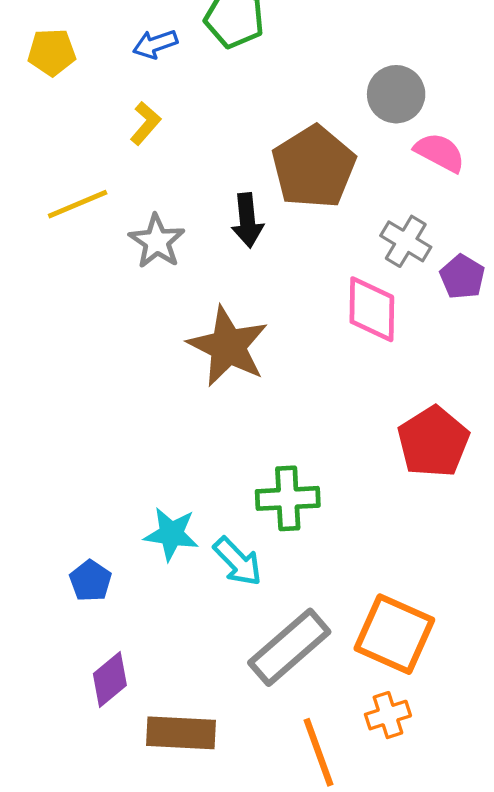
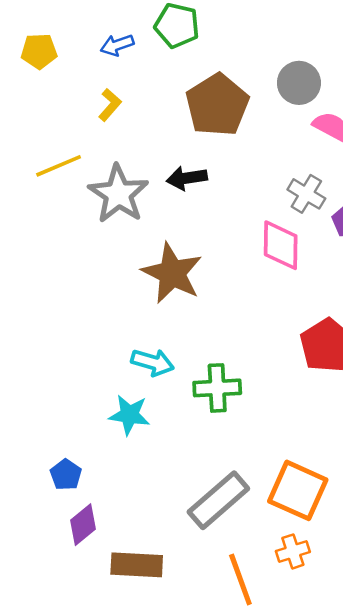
brown pentagon: (314, 167) -> (217, 105), moved
black arrow: (247, 220) -> (187, 178), turned 87
gray star: (157, 241) -> (118, 194), size x1.4
cyan arrow: (238, 561) -> (153, 362), moved, turned -30
blue pentagon: (90, 581) -> (66, 475), moved

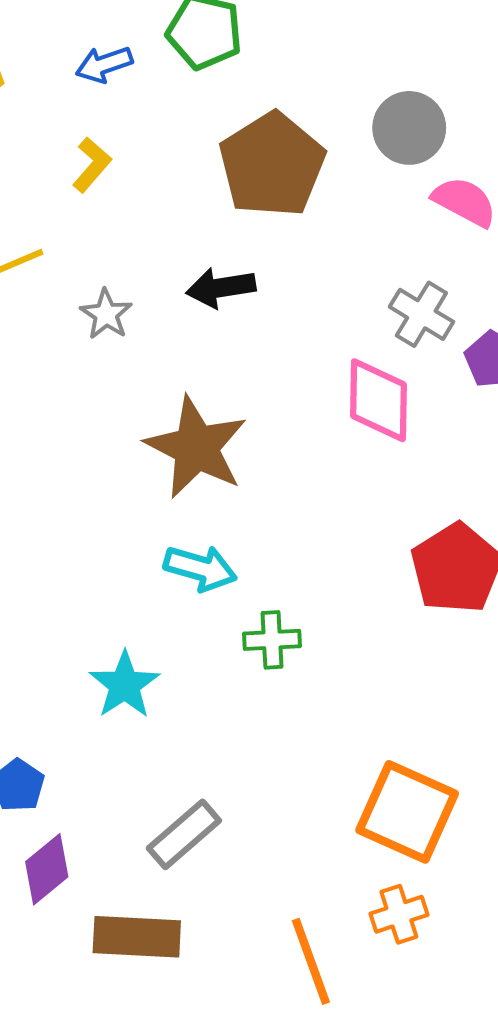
gray star: (118, 194) -> (106, 314), size x0.5
cyan arrow: (153, 362) -> (200, 568), moved
green cross: (217, 388) -> (272, 640), size x0.7
cyan star: (129, 415) -> (125, 685), turned 30
gray rectangle: (218, 500) -> (184, 834), moved, size x0.7

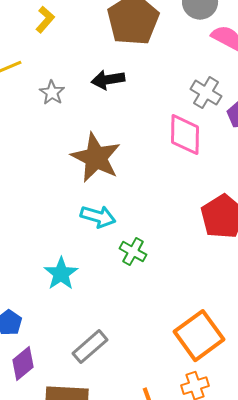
green cross: (272, 640) -> (133, 252), turned 32
orange square: (407, 812) -> (199, 336), turned 30

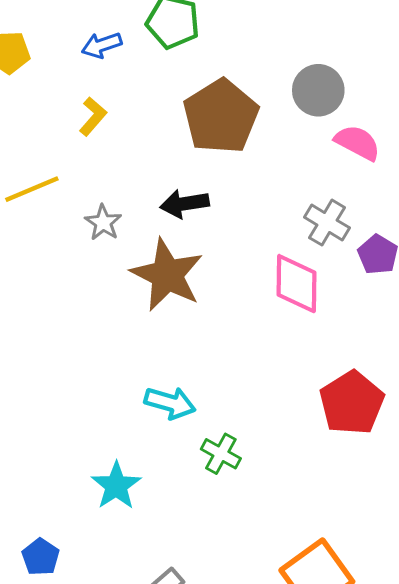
brown star: (96, 158) -> (167, 275), moved

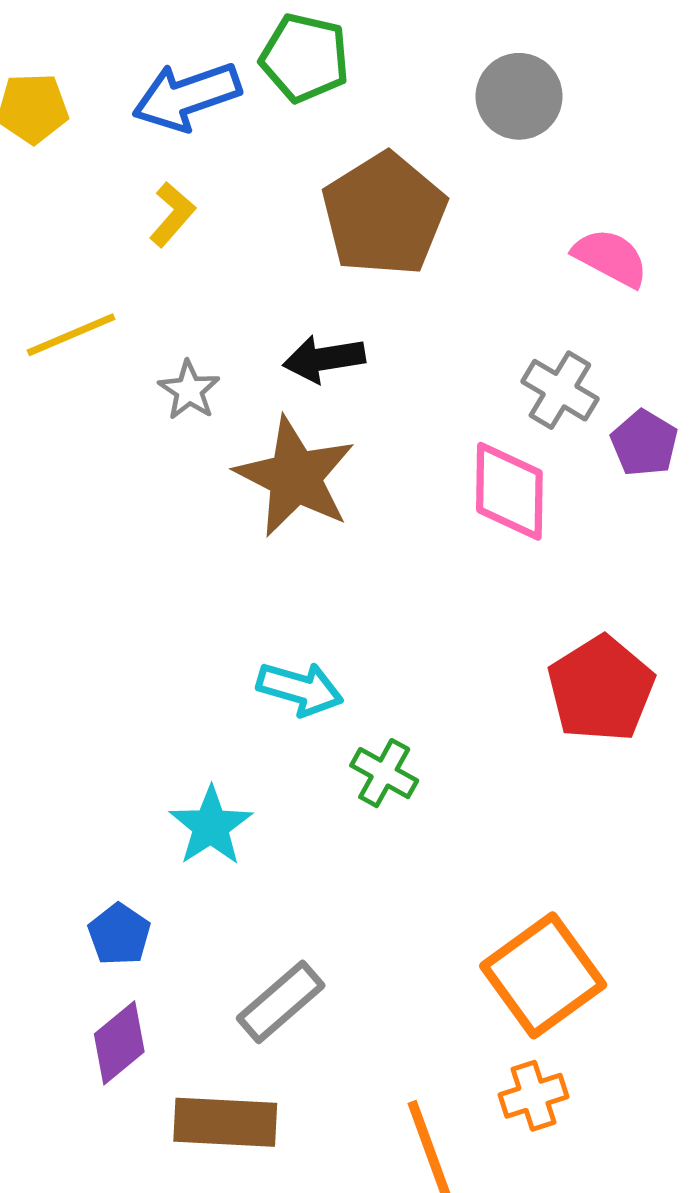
blue arrow: (102, 45) -> (187, 96), size x1.6
gray circle: (318, 90) -> (519, 96), moved
blue pentagon: (41, 557) -> (119, 934), moved

